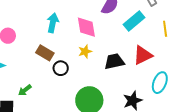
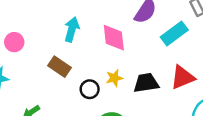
yellow star: (85, 51) -> (114, 78), moved
black circle: (61, 68) -> (90, 89), moved

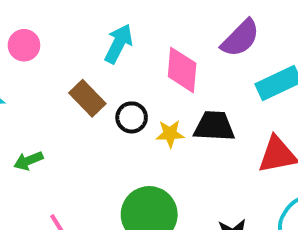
black trapezoid: (146, 83) -> (214, 126), moved
black circle: (90, 89) -> (132, 117), moved

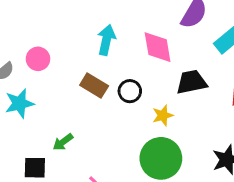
yellow star: (170, 134) -> (163, 115), moved

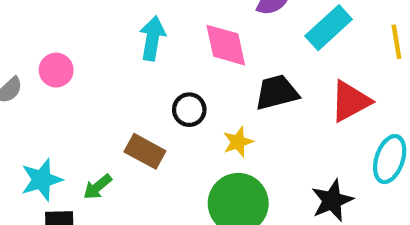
brown rectangle: (94, 85) -> (145, 151), moved
cyan star: (19, 103) -> (42, 180), moved

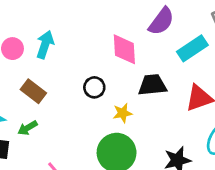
cyan arrow: (152, 38) -> (45, 45), moved
brown rectangle: (145, 151) -> (33, 91), moved

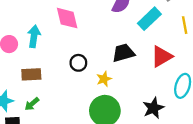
pink diamond: (124, 49) -> (67, 18), moved
brown rectangle: (33, 91) -> (31, 74), turned -30

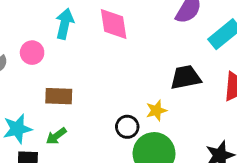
cyan arrow: (34, 36) -> (65, 24), moved
black circle: (78, 63) -> (127, 127), moved

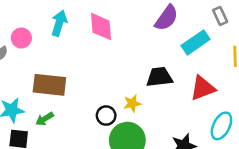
pink circle: (32, 53) -> (21, 38), moved
brown rectangle: (59, 96) -> (49, 85), size x1.4

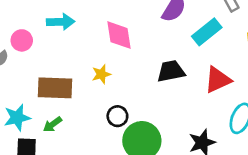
cyan arrow: (59, 23) -> (61, 22), turned 75
pink diamond: (101, 27) -> (119, 35), moved
yellow star: (132, 103) -> (101, 74), moved

